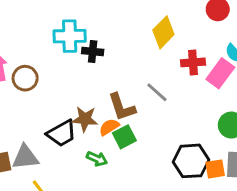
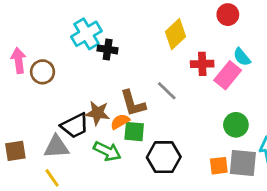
cyan cross: (70, 36) -> (86, 34), turned -32
green square: (124, 137) -> (134, 132), turned 30
gray triangle: (25, 157) -> (56, 147), moved
green arrow: (97, 159) -> (107, 151), size x1.4
black hexagon: (191, 161) -> (164, 157), moved

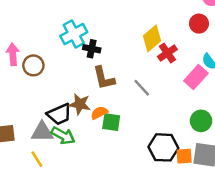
red cross: (202, 64) -> (167, 53), moved, turned -36
brown L-shape: (133, 103) -> (104, 78), moved
green arrow: (107, 151) -> (63, 136), moved
black hexagon: (164, 157) -> (163, 147), moved

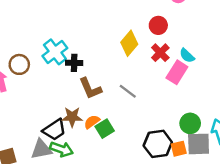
red circle: (199, 24) -> (158, 25), moved
red cross: (167, 53) -> (160, 53), moved
brown circle: (33, 65) -> (19, 64), moved
green circle: (201, 121) -> (190, 123), moved
green square: (111, 122) -> (105, 129), turned -30

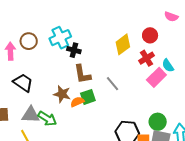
green square: (105, 129) -> (88, 97), moved
black trapezoid: (54, 130) -> (23, 83), moved, turned -125

